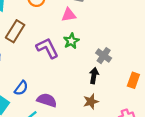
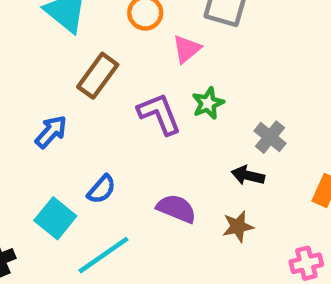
pink triangle: (69, 15) -> (187, 49), moved, turned -35
black arrow: (94, 76) -> (248, 175), turned -91
purple semicircle: (47, 100) -> (176, 209), moved

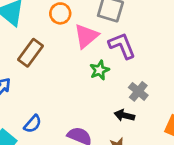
pink triangle: (187, 49) -> (86, 36), size x1.4
purple L-shape: (159, 114) -> (122, 46), moved

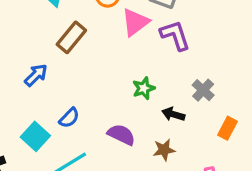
green star: (99, 70) -> (144, 88), moved
gray cross: (138, 91) -> (203, 90), moved

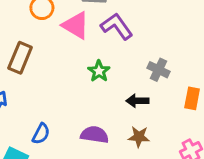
pink triangle: (135, 22) -> (76, 25), turned -36
green star: (144, 88) -> (99, 71), moved
brown star: (164, 150) -> (139, 137), turned 30

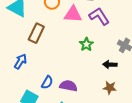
pink triangle: (76, 25) -> (73, 14), turned -30
purple semicircle: (95, 135) -> (68, 86), moved

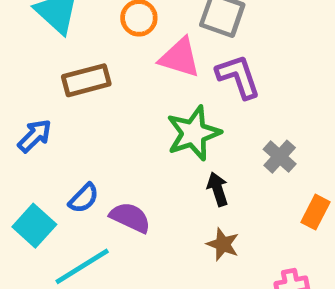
brown rectangle: (36, 33) -> (86, 80), turned 36
green star: (86, 44) -> (194, 133), size x1.6
black arrow: (110, 65) -> (218, 189), moved, turned 56

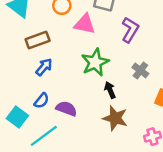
purple L-shape: (238, 77) -> (130, 30), moved, turned 55
blue arrow: (35, 136) -> (44, 67), moved
brown star: (223, 244) -> (115, 118), size x1.5

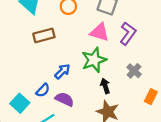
pink triangle: (85, 24) -> (99, 32), moved
blue arrow: (44, 67) -> (62, 71), moved

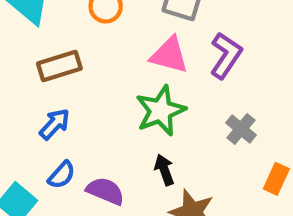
blue arrow: (62, 71) -> (55, 124), moved
black arrow: (105, 86) -> (164, 170), moved

